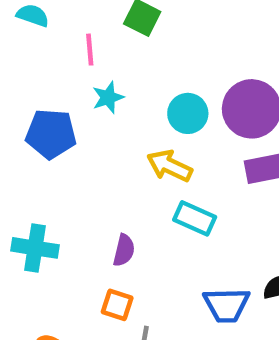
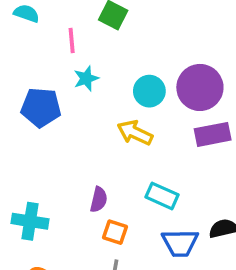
cyan rectangle: (195, 218) -> (162, 196), moved
cyan cross: (35, 248) -> (30, 221), moved
orange square: (117, 305) -> (115, 232), moved

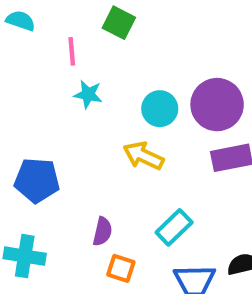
cyan star: (86, 78) -> (88, 94), turned 30
blue pentagon: (41, 107) -> (37, 180), moved
cyan rectangle: (162, 196) -> (174, 227), turned -68

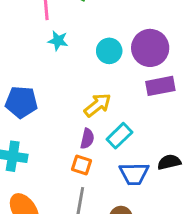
yellow arrow: (143, 156) -> (98, 105), moved, turned 116
purple semicircle: (102, 231) -> (87, 139), moved

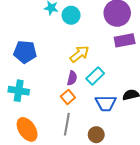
cyan circle: (109, 51) -> (71, 15), moved
orange square: (81, 165) -> (68, 97), turned 32

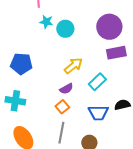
cyan rectangle: (95, 76) -> (97, 82), moved
purple semicircle: (72, 78) -> (66, 89), turned 48

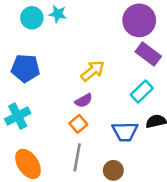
cyan circle: (65, 29) -> (32, 18), moved
purple rectangle: (116, 53) -> (148, 54), turned 48
cyan rectangle: (97, 82) -> (142, 92), moved
cyan cross: (15, 101) -> (18, 116), turned -36

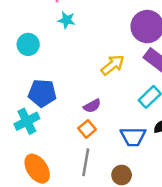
cyan circle: (32, 18) -> (28, 44), moved
blue pentagon: (25, 68) -> (42, 93), moved
yellow arrow: (93, 71) -> (113, 65), moved

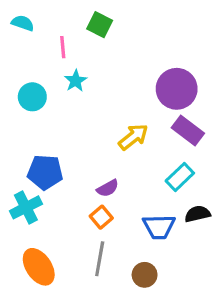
cyan star: (67, 20) -> (76, 81), turned 30
cyan circle: (28, 44) -> (32, 97), moved

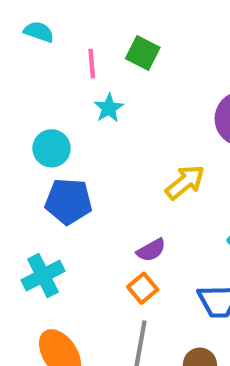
green square: (100, 25) -> (143, 53), moved
cyan circle: (32, 97) -> (52, 148), moved
blue pentagon: (45, 172) -> (68, 201), moved

